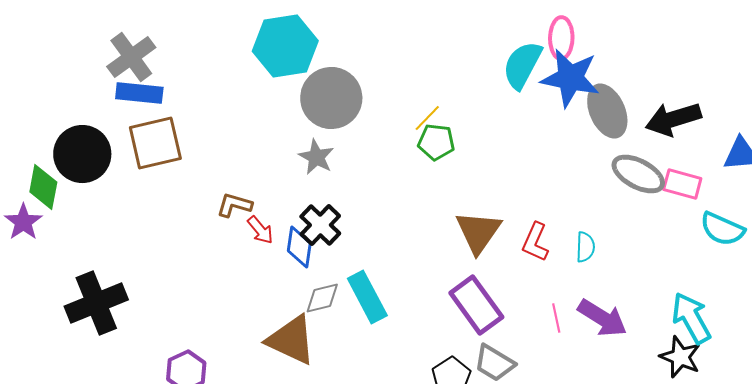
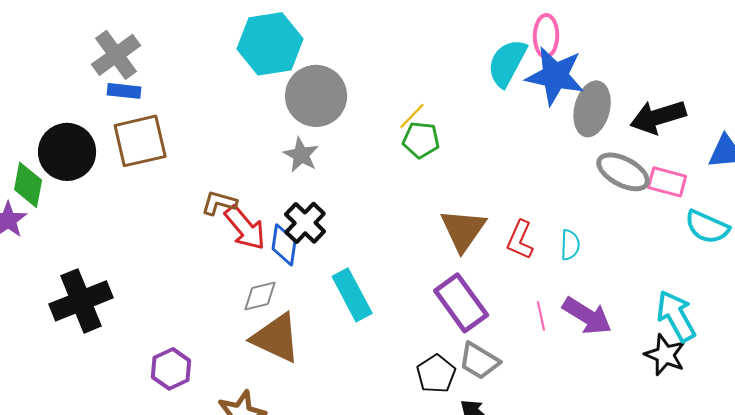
blue rectangle: (139, 93) -> (124, 91), size x0.7
gray ellipse: (607, 111) -> (592, 109), turned 38
red arrow: (260, 230) -> (245, 228), size x1.6
gray diamond: (322, 298) -> (260, 296), moved

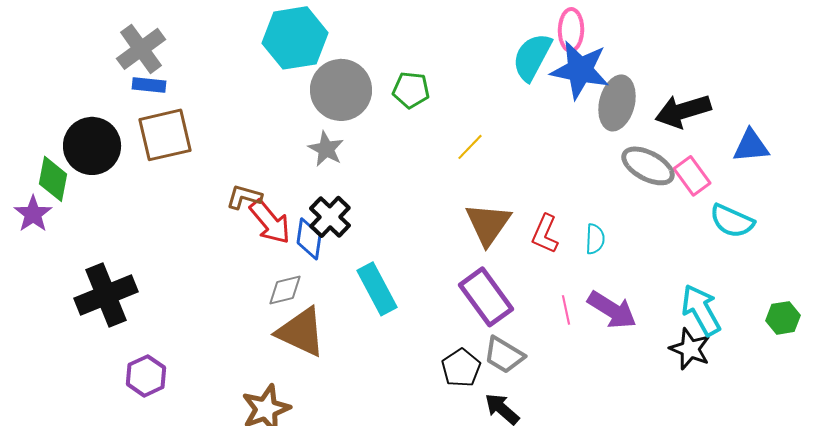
yellow line: (412, 116) -> (470, 147), moved
green pentagon: (421, 140) -> (411, 90), moved
pink rectangle: (667, 182) -> (692, 176), turned 39
purple hexagon: (171, 369) -> (146, 376), moved

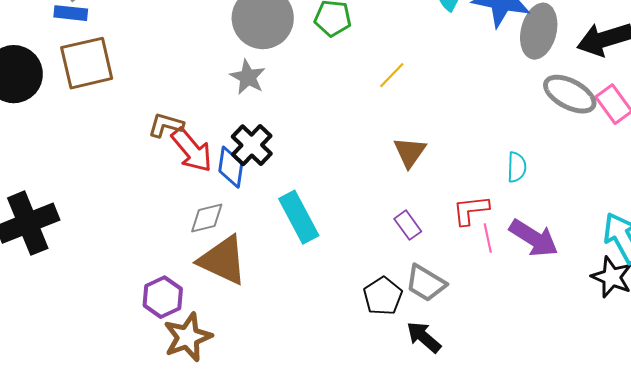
brown triangle: (488, 224) -> (410, 152), size x0.7
red L-shape: (545, 234) -> (471, 210), moved, turned 60
purple rectangle: (486, 297) -> (408, 225), size x0.5
purple hexagon: (146, 376) -> (163, 297), moved

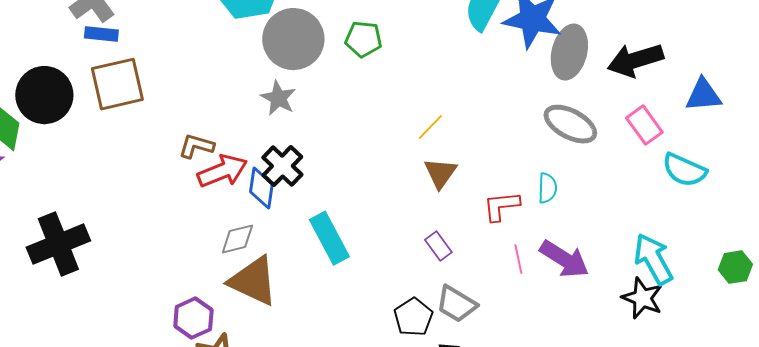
yellow line: (392, 75) -> (430, 127), moved
gray ellipse: (570, 94) -> (570, 124), moved
red arrow: (192, 150) -> (222, 171), turned -72
red L-shape: (471, 210) -> (501, 206), moved

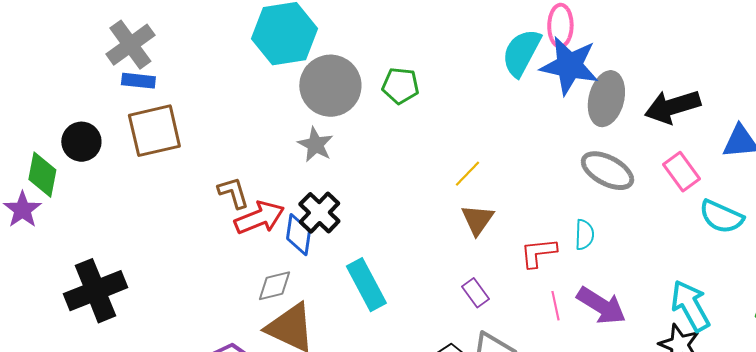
black circle: (44, 95) -> (81, 142), size x0.7
brown L-shape: (196, 146) -> (233, 193), turned 57

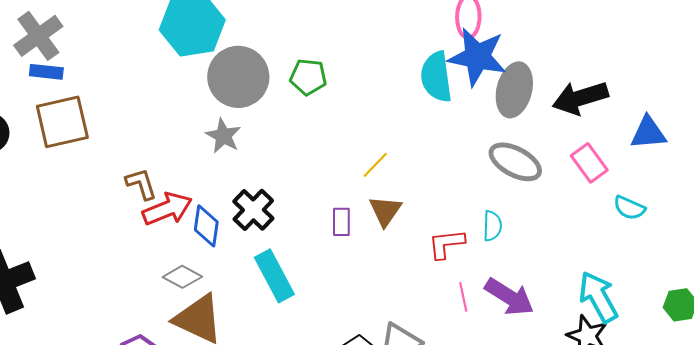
cyan semicircle: (521, 53) -> (436, 77), moved, turned -36
black cross: (319, 213) -> (253, 210), moved
cyan semicircle: (721, 217) -> (629, 208), size x0.7
gray diamond: (274, 286) -> (182, 277), turned 42
purple rectangle: (475, 293) -> (341, 222), moved, turned 36

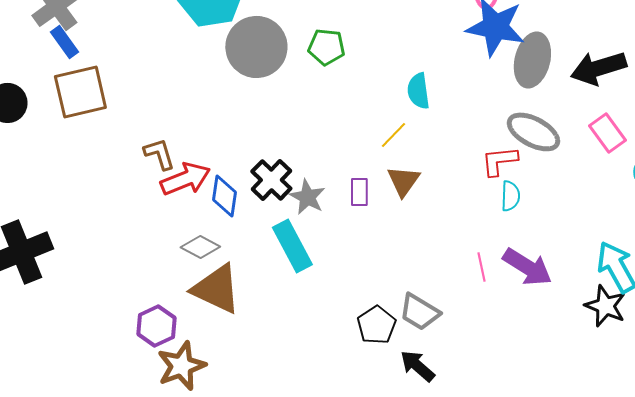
blue rectangle: (46, 72) -> (64, 42), turned 48
cyan semicircle: (436, 77) -> (418, 91), moved, size x0.7
gray star: (223, 136) -> (307, 197), moved
red L-shape: (446, 244) -> (499, 161), moved

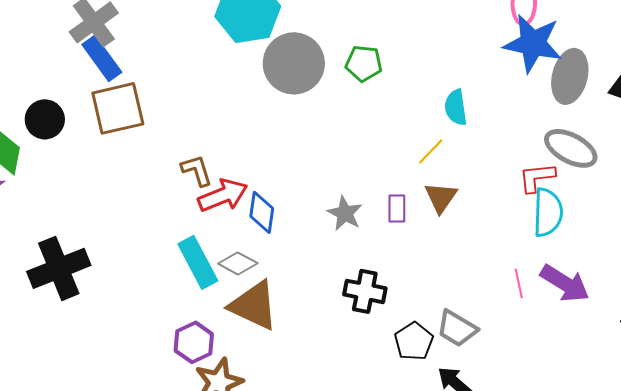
blue rectangle: (64, 42) -> (102, 58), size x1.4
black cross: (271, 180) -> (365, 291), moved, turned -33
cyan semicircle: (510, 196) -> (548, 212), size x1.6
cyan rectangle: (292, 246) -> (198, 262), moved

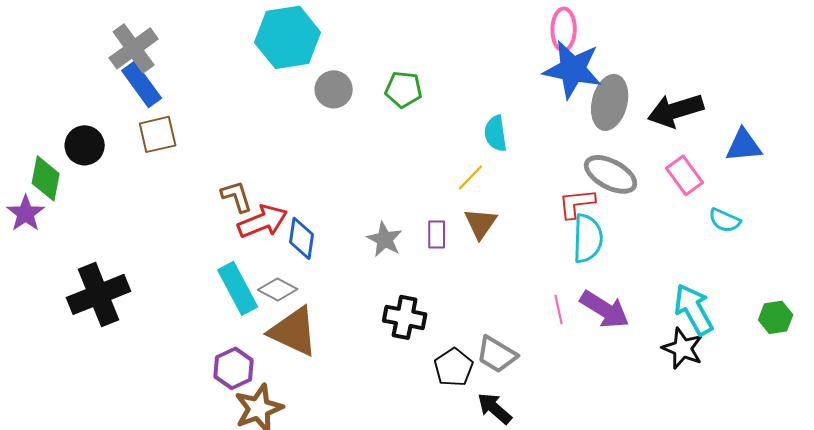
gray circle: (294, 63) -> (334, 89), size x0.6
brown square: (118, 108) -> (158, 134), size x0.7

